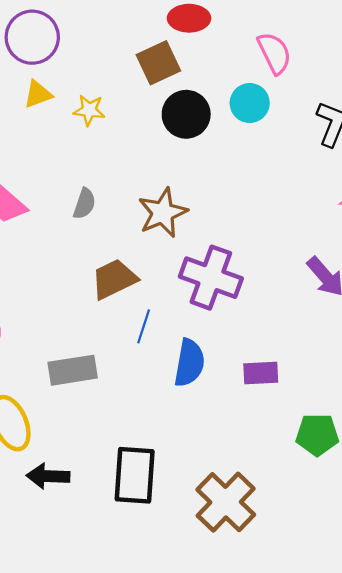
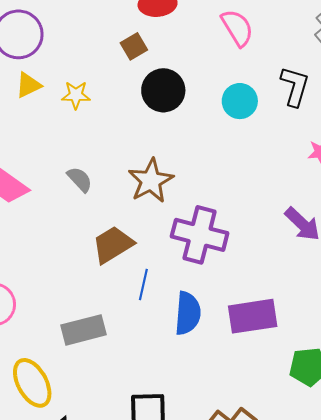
brown square: (158, 63) -> (134, 46), size x0.7
cyan circle: (250, 103) -> (240, 101), moved
gray semicircle: (84, 204) -> (80, 179), turned -56
purple rectangle: (261, 373) -> (253, 316), size x1.5

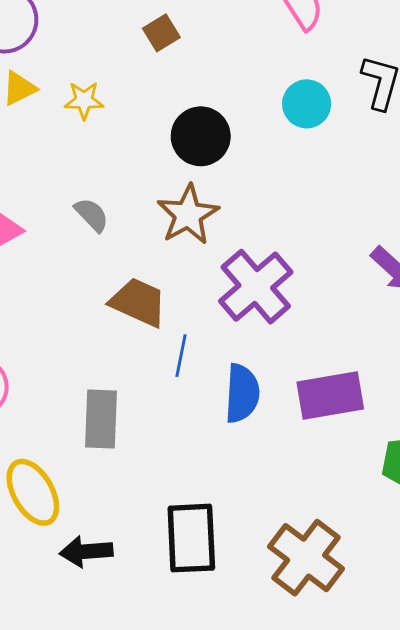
black circle: (163, 90) -> (201, 136), moved
purple cross: (200, 235) -> (256, 287), turned 36
brown trapezoid: (113, 245) -> (138, 302), turned 57
gray rectangle: (84, 330) -> (101, 419), turned -72

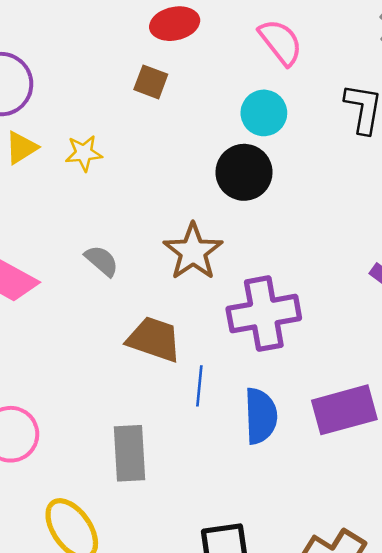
brown square: (161, 33) -> (151, 82), turned -32
cyan circle: (307, 104) -> (264, 113), moved
black circle: (201, 136) -> (244, 172), moved
purple cross: (256, 287) -> (264, 314), turned 36

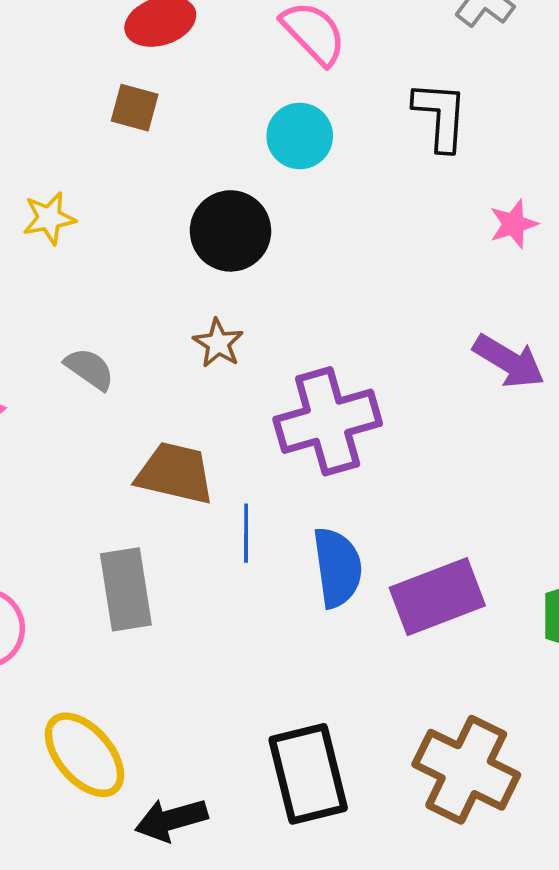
black circle: (244, 172) -> (230, 231), moved
brown star: (193, 252) -> (218, 343), size x0.6
purple rectangle: (344, 410) -> (437, 597), moved
gray rectangle: (130, 453) -> (126, 589), moved

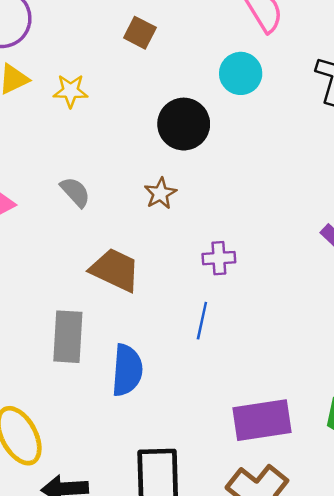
purple cross: (328, 421) -> (219, 258), size x0.5
blue line: (246, 533) -> (202, 321), moved
blue semicircle: (337, 567) -> (127, 370), moved
purple rectangle: (437, 597) -> (262, 420), moved

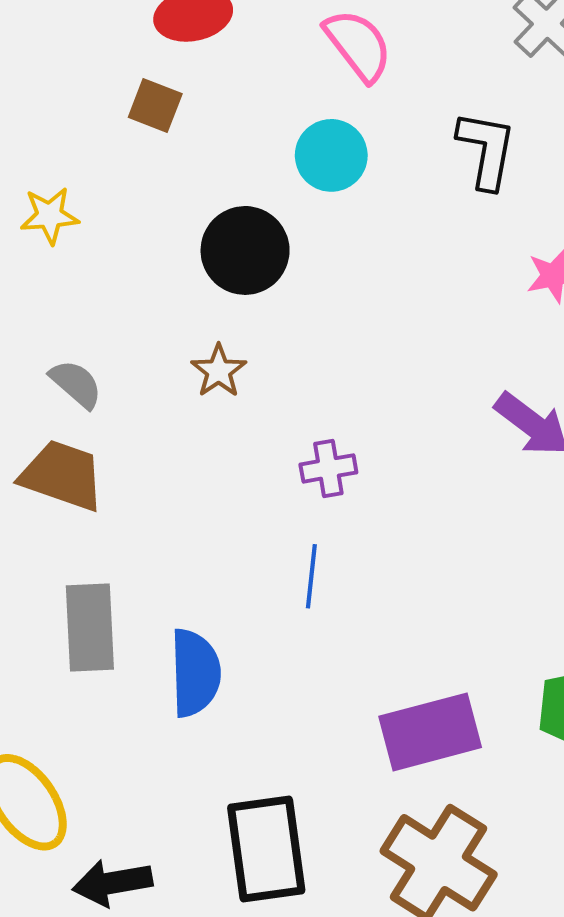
brown trapezoid: (115, 270) -> (62, 475), moved

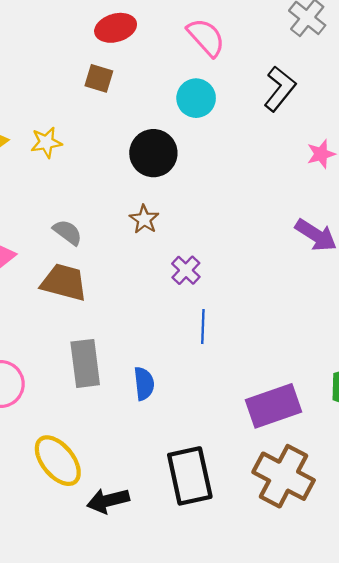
black L-shape: (486, 150) -> (280, 89), turned 33
purple cross: (328, 468) -> (186, 270), moved, turned -32
blue semicircle: (195, 673) -> (144, 384), size x0.7

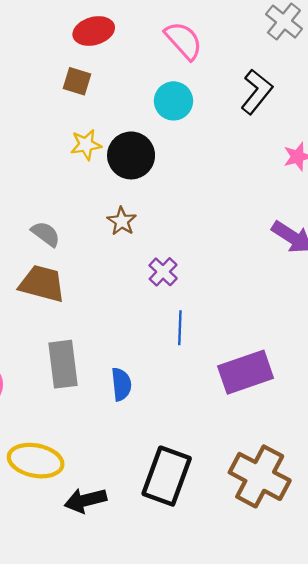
yellow star: (46, 142) -> (86, 145), moved
purple rectangle: (274, 406) -> (246, 372), moved
yellow ellipse: (58, 461) -> (36, 461), turned -40
black rectangle: (190, 476) -> (167, 476), turned 32

